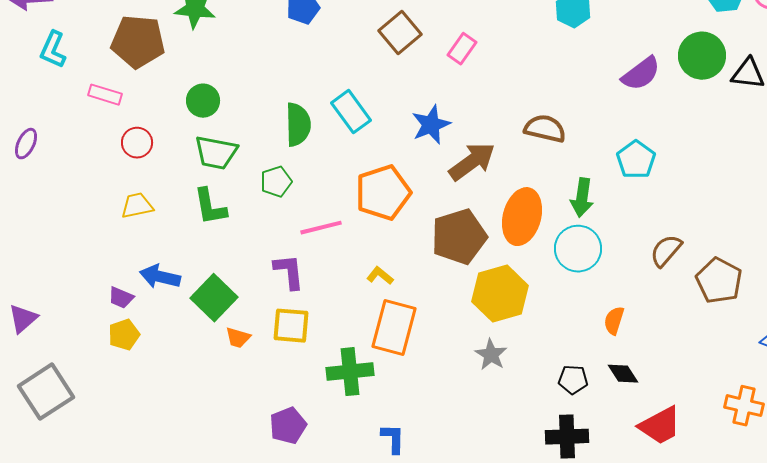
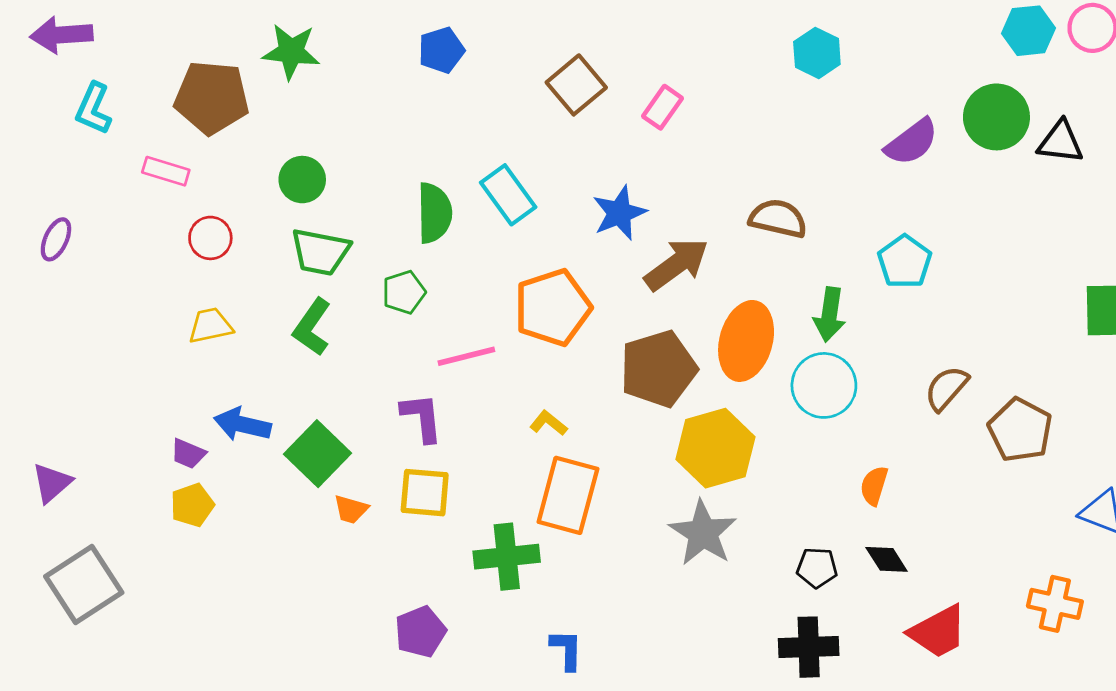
green L-shape: (210, 207) -> (312, 327), turned 45
gray star: (491, 355) -> (703, 533), size x1.5

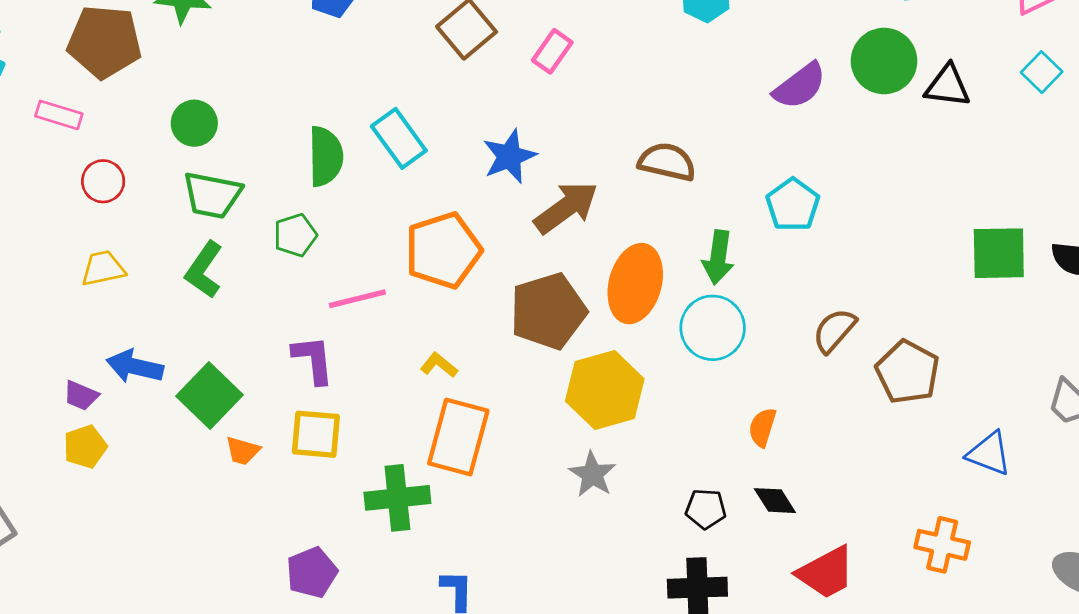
gray star: (703, 533) -> (592, 474), size x0.7

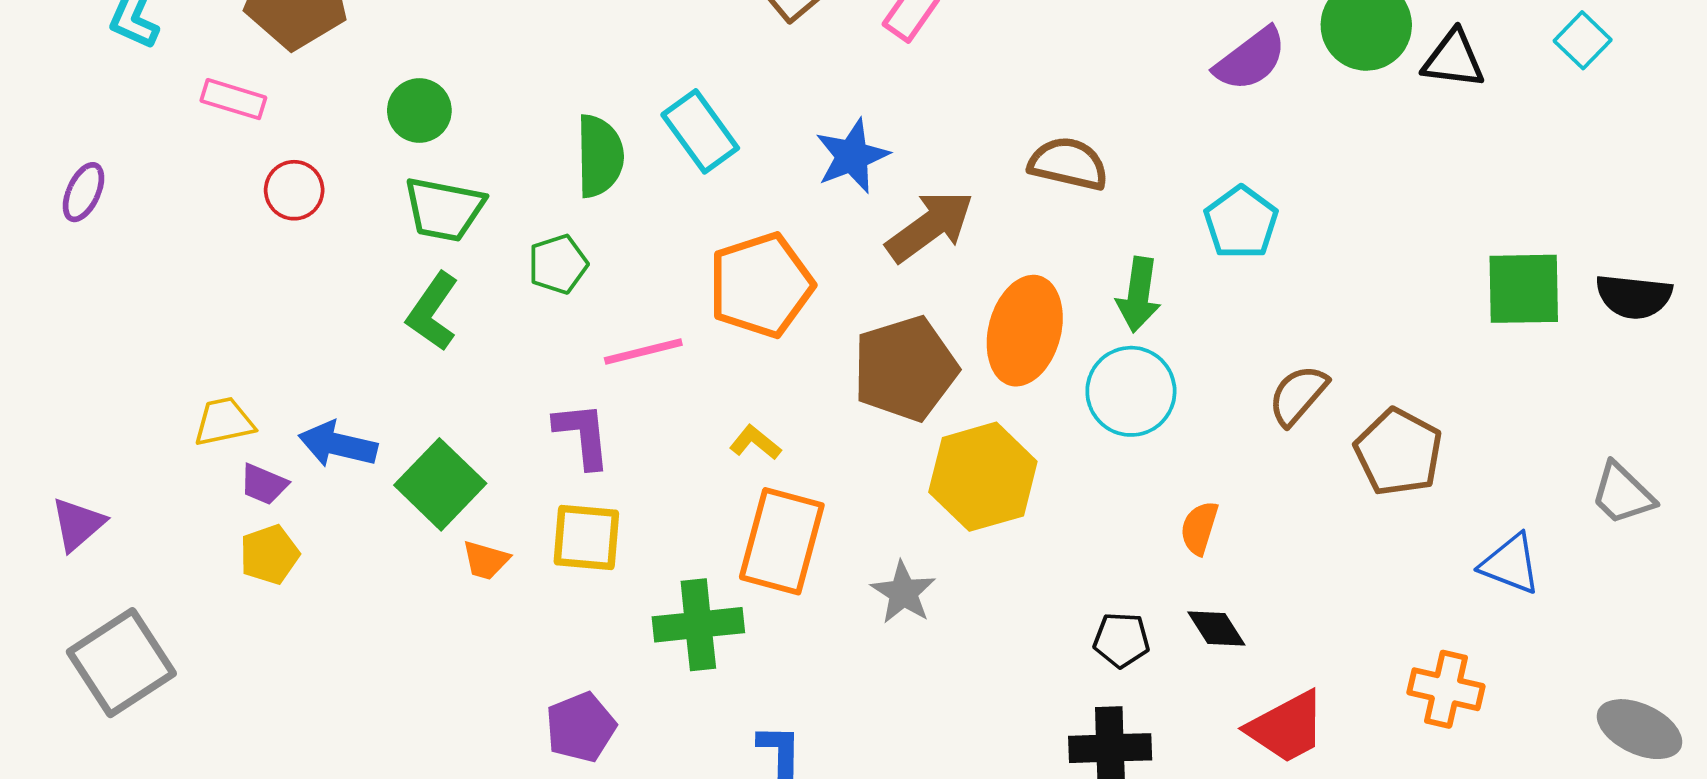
yellow trapezoid: (103, 268) -> (224, 422), moved
gray star: (592, 474) -> (903, 592), moved

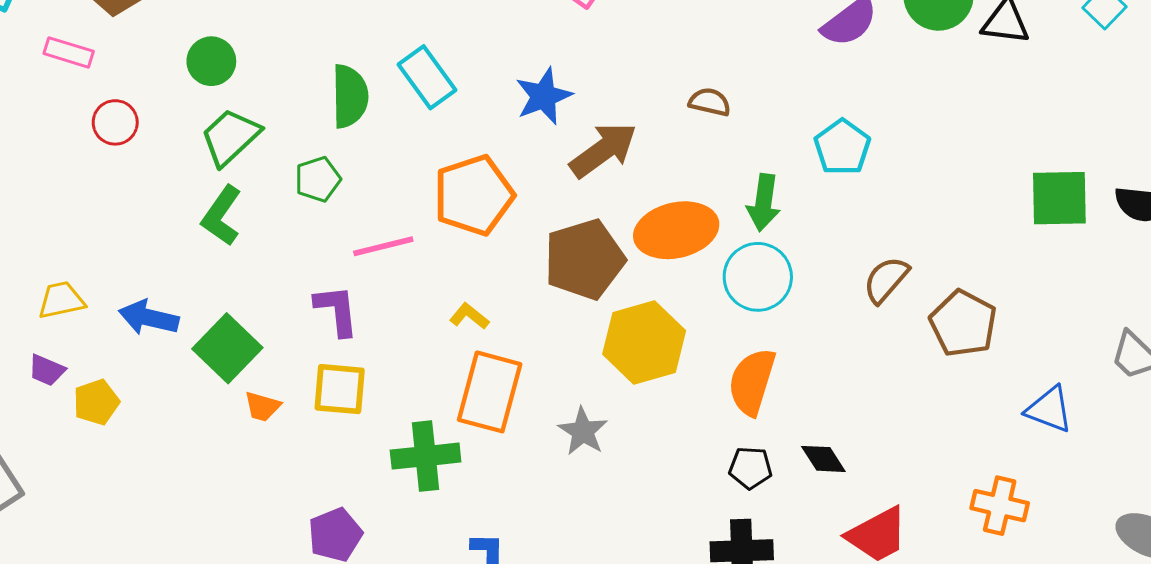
brown semicircle: (1068, 164) -> (710, 102), size x0.7
green trapezoid: (444, 209) -> (230, 137), turned 126
orange ellipse: (1025, 331) -> (676, 230), turned 62
purple trapezoid: (264, 484) -> (47, 370), moved
orange semicircle: (1199, 528) -> (752, 382), moved, size x1.6

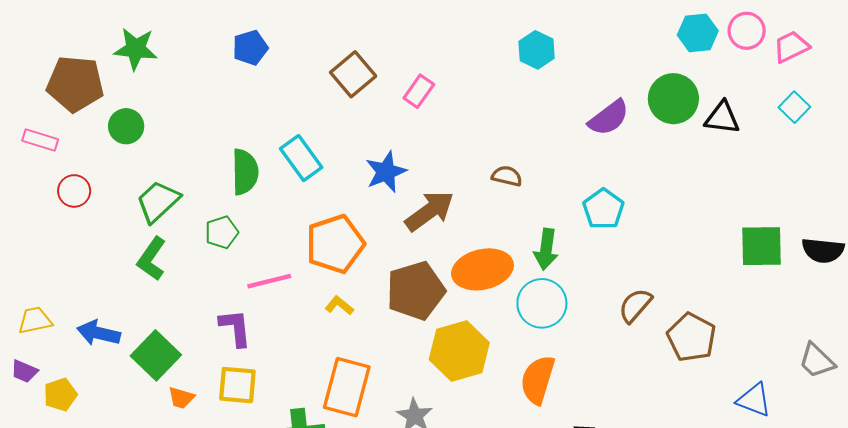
green circle: (211, 61) -> (126, 126), moved
yellow L-shape: (469, 316) -> (339, 305), moved

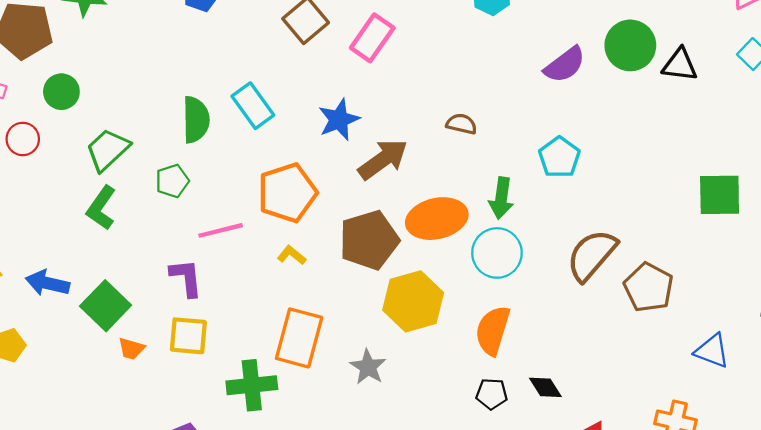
pink rectangle: (419, 91) -> (372, 38), size x1.4
green circle: (126, 126) -> (61, 92), moved
brown semicircle: (635, 305) -> (592, 255), size x1.5

